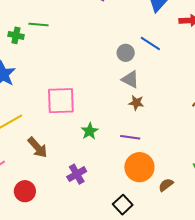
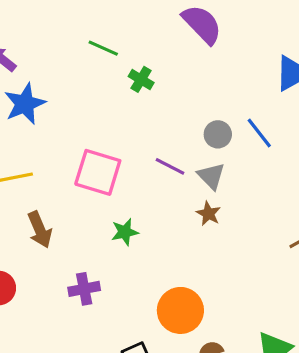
green cross: (16, 35) -> (141, 79), moved
purple line: (130, 137) -> (170, 166), moved

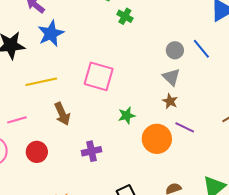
purple line: (170, 166) -> (185, 127), moved
green star: (125, 232) -> (127, 116), moved
orange circle: (180, 310) -> (157, 139), moved

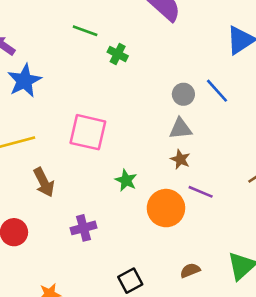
gray triangle: (171, 77) -> (180, 129), turned -48
green star: (127, 116) -> (126, 180), turned -30

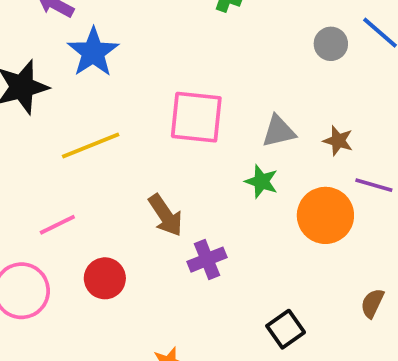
gray triangle: (180, 129) -> (279, 131), moved
brown arrow: (44, 182) -> (165, 215), moved
brown semicircle: (190, 270) -> (372, 303), turned -36

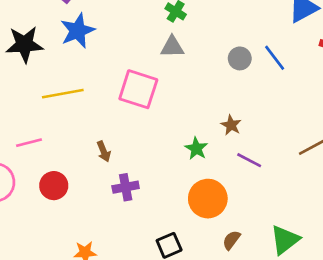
gray triangle: (279, 131) -> (172, 47), moved
green star: (261, 181) -> (196, 149), moved
brown arrow: (165, 215) -> (104, 151), size x0.7
orange circle: (325, 215) -> (208, 199), moved

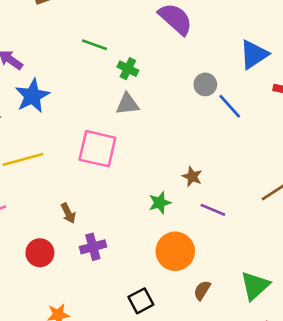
gray circle: (240, 58) -> (205, 84), moved
green star: (196, 149) -> (160, 203), turned 30
red circle: (54, 186) -> (40, 253), moved

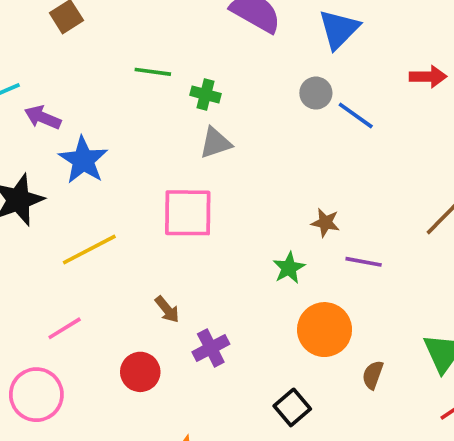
blue triangle: (254, 54) -> (339, 29), moved

